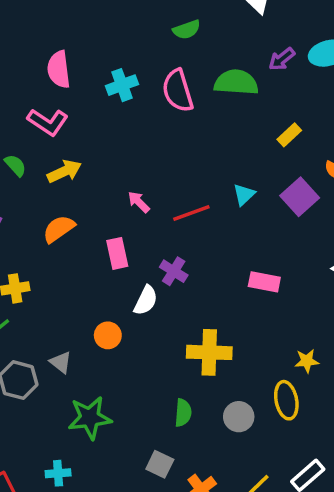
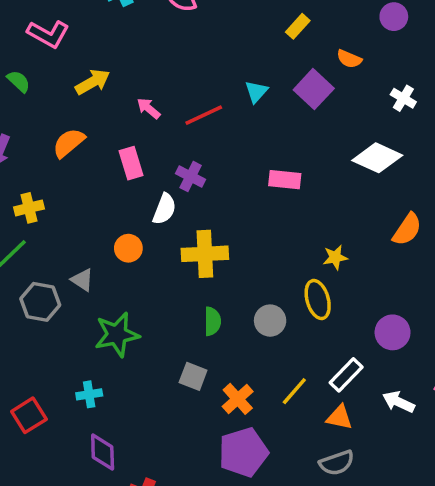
yellow arrow: (64, 171) -> (93, 82), moved
yellow cross: (209, 352) -> (205, 254), moved

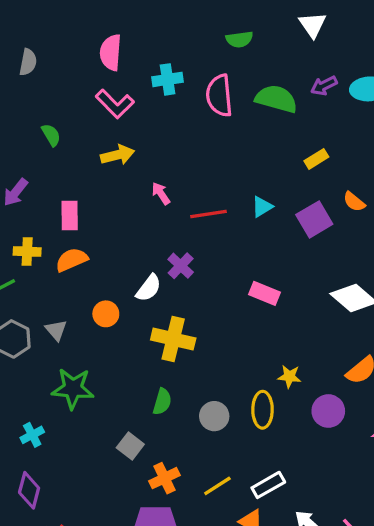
pink L-shape: (48, 34) -> (115, 104), moved
orange semicircle: (69, 143) -> (72, 260), moved
pink rectangle: (131, 163) -> (70, 216), moved
purple circle: (393, 332) -> (328, 411), moved
cyan cross: (89, 394) -> (32, 435), turned -35

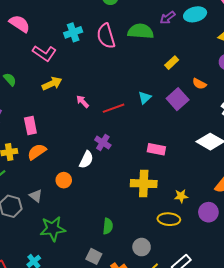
pink semicircle: (111, 52) -> (20, 24), moved, turned 130
yellow cross: (173, 339) -> (144, 184), moved
yellow ellipse: (263, 410) -> (169, 219), turned -75
gray circle: (214, 416) -> (142, 247), moved

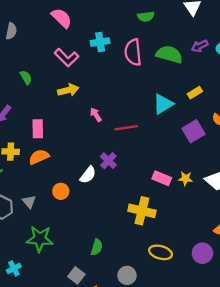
pink semicircle: (20, 24) -> (62, 18), moved
cyan triangle: (145, 98) -> (163, 104), moved, size x1.5
yellow star: (181, 196) -> (185, 178), moved

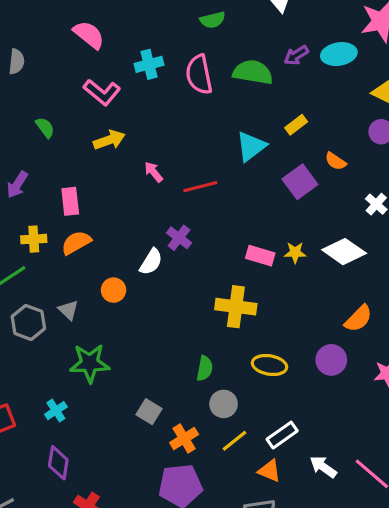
green semicircle: (97, 247) -> (205, 368), moved

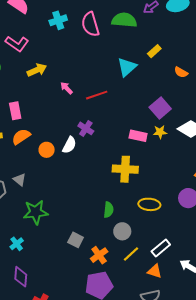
pink L-shape: (102, 92) -> (17, 44), moved
purple square: (300, 182) -> (160, 108), moved
orange circle: (113, 290) -> (47, 150), moved

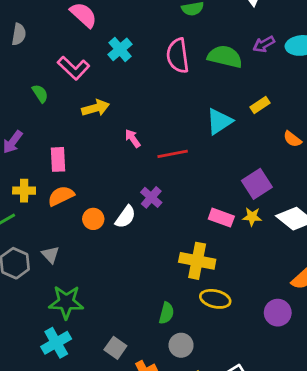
cyan cross: (58, 20) -> (120, 49), moved, turned -30
yellow ellipse: (149, 204) -> (215, 299), moved
cyan cross: (17, 244) -> (56, 343), moved, size x1.5

